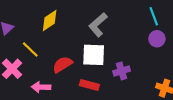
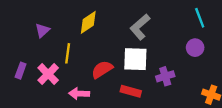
purple circle: (157, 39) -> (195, 48), moved
yellow line: (30, 50) -> (68, 53), turned 54

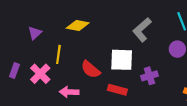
yellow diamond: (88, 22) -> (78, 25), turned 45
gray L-shape: (140, 27) -> (142, 30), moved
red semicircle: (102, 69) -> (91, 69), turned -108

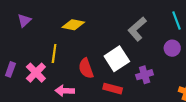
purple triangle: (35, 33) -> (24, 20), moved
white square: (122, 60) -> (117, 59), turned -35
red semicircle: (91, 69) -> (86, 68), turned 30

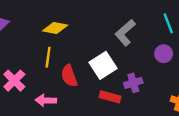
yellow line: (54, 53) -> (48, 57), moved
red rectangle: (113, 89) -> (110, 97), moved

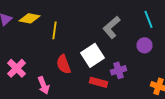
yellow diamond: (55, 28) -> (30, 18), moved
yellow line: (48, 57) -> (54, 30), moved
pink arrow: (46, 100) -> (44, 85), turned -114

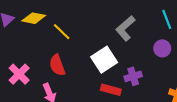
yellow line: (54, 30) -> (62, 32), turned -54
red semicircle: (64, 64) -> (57, 65), moved

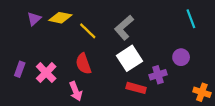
gray L-shape: (125, 28) -> (124, 28), moved
purple circle: (162, 48) -> (181, 57), moved

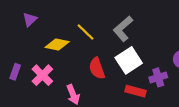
yellow diamond: (60, 18) -> (57, 45), moved
red semicircle: (83, 64) -> (97, 68), moved

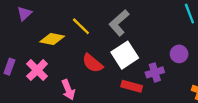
red semicircle: (97, 68) -> (92, 63), turned -30

